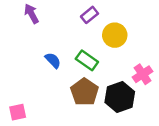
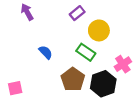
green rectangle: (87, 60) -> (86, 52), moved
pink square: (18, 112) -> (15, 88), moved

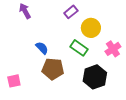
pink cross: (123, 64) -> (113, 49), moved
brown pentagon: (73, 79) -> (53, 69), moved, turned -30

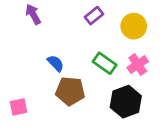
yellow circle: (91, 28) -> (134, 26), moved
pink cross: (113, 49) -> (138, 65), moved

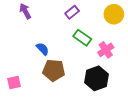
yellow circle: (134, 26) -> (114, 14), moved
green rectangle: (105, 63) -> (82, 38), moved

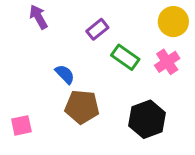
purple rectangle: (72, 12) -> (97, 29), moved
pink cross: (106, 50) -> (167, 62), moved

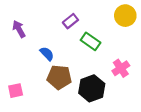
purple arrow: (38, 17) -> (19, 29), moved
pink cross: (167, 62) -> (121, 68), moved
black hexagon: (147, 119) -> (92, 88), moved

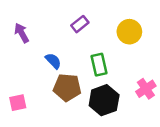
yellow circle: (125, 16) -> (129, 32), moved
green rectangle: (91, 41) -> (99, 65), moved, turned 42
pink cross: (121, 68) -> (146, 89), moved

